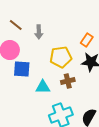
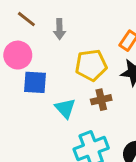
cyan triangle: (43, 87) -> (65, 108), turned 49

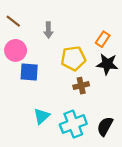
brown line: (26, 19) -> (13, 21), moved
cyan triangle: (65, 108) -> (42, 116), moved, turned 30

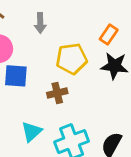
brown cross: (81, 86) -> (57, 93), moved

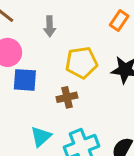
orange rectangle: (109, 34) -> (119, 21), moved

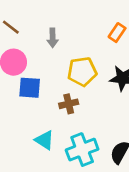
cyan triangle: (41, 136) -> (44, 140), turned -45

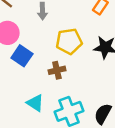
blue square: (30, 88) -> (22, 56), turned 30

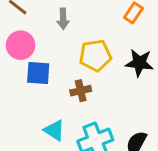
blue square: (22, 56) -> (38, 73), turned -30

